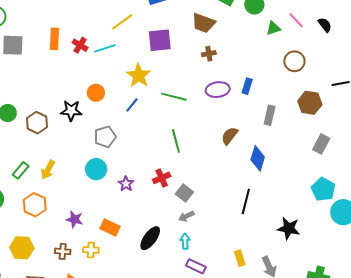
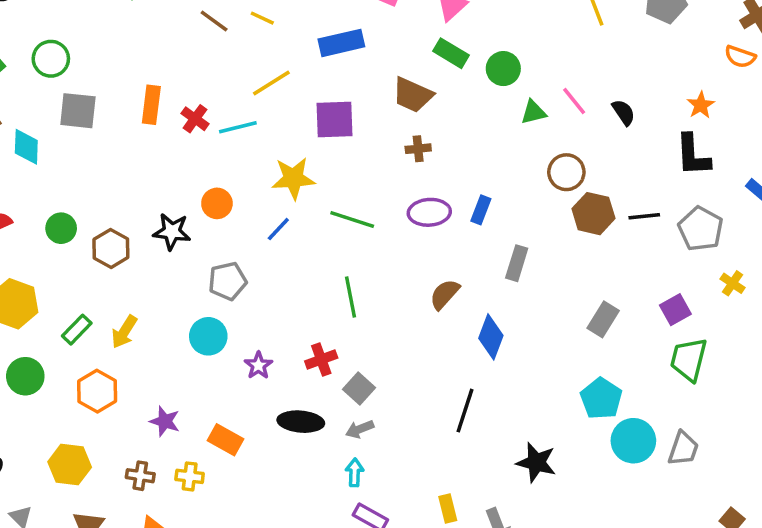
yellow star: (139, 75) -> (293, 178), turned 30
brown hexagon: (310, 103) -> (593, 214), moved
black ellipse: (150, 238) -> (301, 422), moved, turned 55

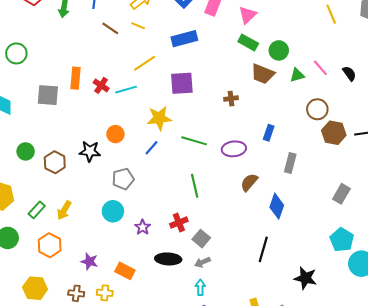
brown trapezoid: (413, 95) -> (263, 74), moved
gray square: (78, 111) -> (48, 95), moved
purple ellipse: (429, 212) -> (234, 149), moved

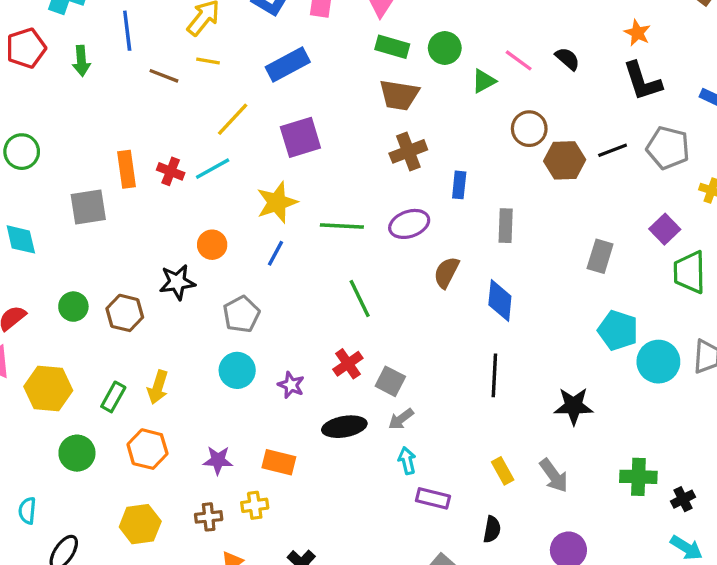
brown trapezoid: (263, 74) -> (399, 95), moved
brown cross: (231, 99) -> (408, 151), moved, size x1.5

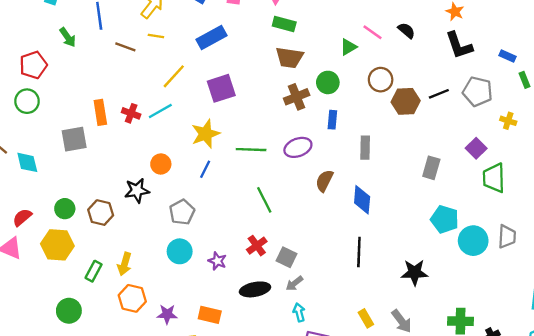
red pentagon: (26, 48) -> (33, 65), moved
green circle: (445, 48) -> (328, 82), moved
green arrow: (81, 61) -> (68, 37), turned -30
yellow hexagon: (48, 389) -> (57, 245), moved
orange hexagon: (147, 449) -> (132, 298), moved

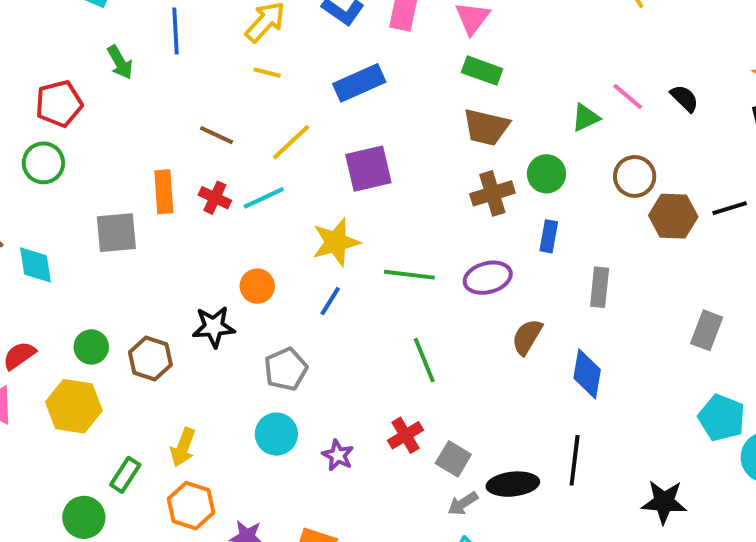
brown line: (125, 47) -> (217, 135), moved
green rectangle: (94, 271) -> (125, 475), moved
black ellipse: (255, 289) -> (513, 484), moved

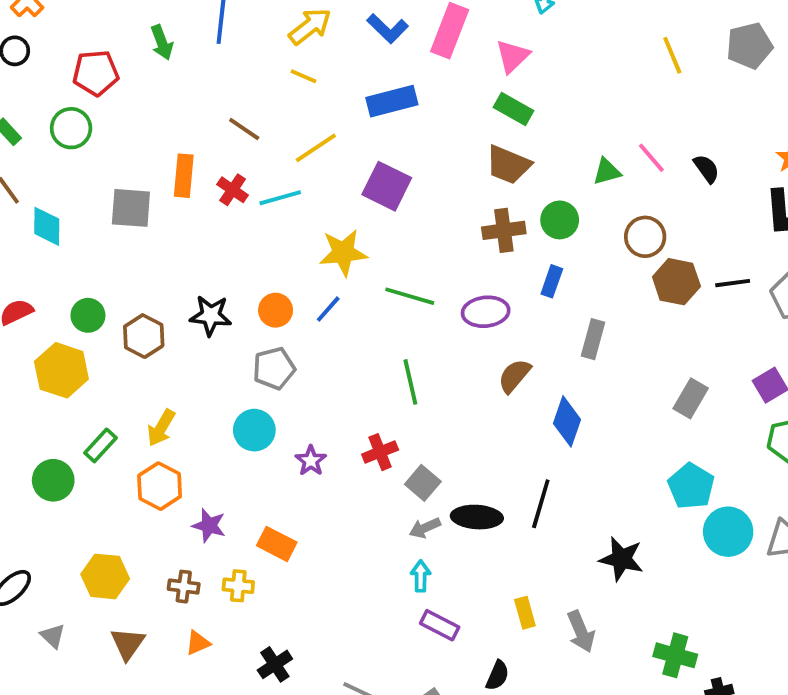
purple square: (368, 169) -> (387, 186), turned 30
orange circle: (257, 286) -> (276, 310), moved

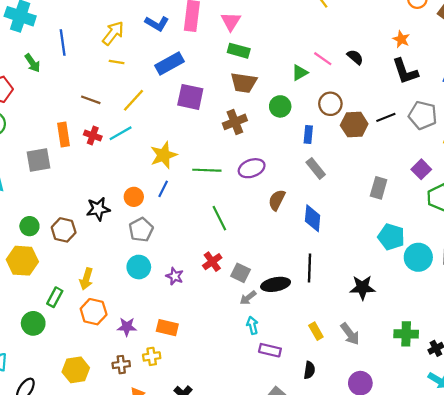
purple square: (387, 186) -> (190, 97), moved
brown cross: (504, 230) -> (235, 122), moved
blue rectangle: (552, 281) -> (308, 135), moved
gray rectangle: (593, 339) -> (316, 168), turned -40

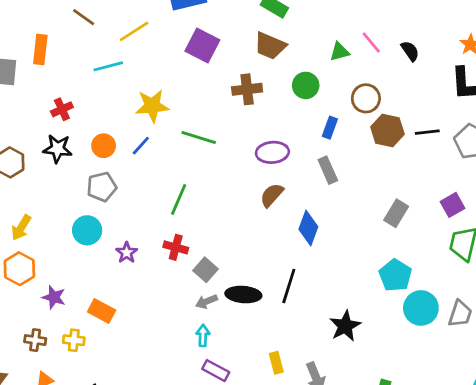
red cross: (93, 136) -> (62, 109), moved, turned 30
purple ellipse: (252, 168) -> (272, 152), moved
green line: (219, 218) -> (179, 199), moved, turned 35
red cross: (212, 262) -> (176, 247), turned 36
black star: (362, 287) -> (345, 326), turned 30

